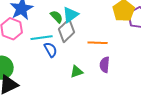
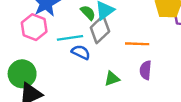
blue semicircle: (51, 50) -> (81, 52), turned -35

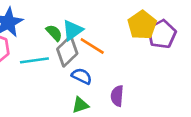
orange line: (137, 44) -> (92, 46), moved, turned 30
blue semicircle: (81, 52) -> (82, 76), moved

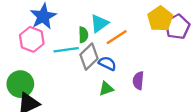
green semicircle: (54, 33) -> (83, 35), moved, turned 42
orange line: (92, 46) -> (117, 37), turned -65
gray diamond: (67, 51) -> (89, 57), moved

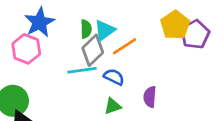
green semicircle: (83, 35) -> (86, 29), moved
cyan line: (66, 50) -> (82, 70), moved
gray diamond: (89, 57) -> (93, 50), moved

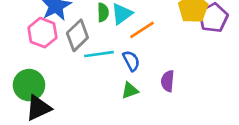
gray diamond: (93, 50) -> (77, 35), moved
blue semicircle: (114, 77) -> (131, 61), turned 36

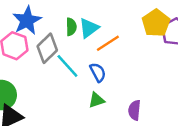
cyan line: (99, 54) -> (67, 66), turned 56
purple semicircle: (168, 81) -> (134, 110), moved

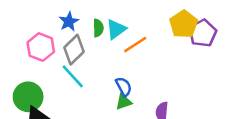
blue star: (27, 20) -> (69, 22), moved, size x0.7
cyan line: (67, 66) -> (73, 76), moved
blue semicircle: (98, 72) -> (124, 87), moved

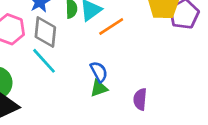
gray diamond: (74, 50) -> (45, 32), turned -40

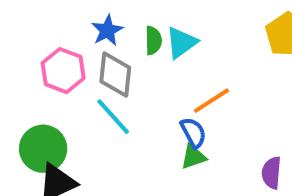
orange line: (111, 27) -> (211, 101), moved
purple semicircle: (140, 99) -> (272, 173), moved

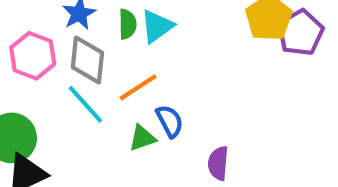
orange line: (211, 101) -> (138, 87), moved
green triangle: (193, 157) -> (142, 138), moved
purple semicircle: (272, 173) -> (218, 163), moved

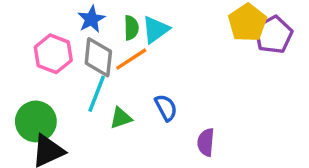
orange line: (138, 87) -> (131, 59), moved
cyan line: (85, 104) -> (97, 94), turned 63
green triangle: (142, 138) -> (121, 118), moved

